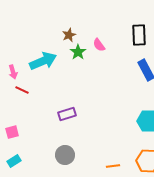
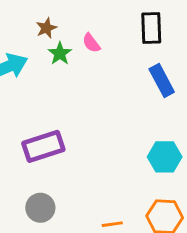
purple rectangle: (67, 114) -> (43, 146), size x1.5

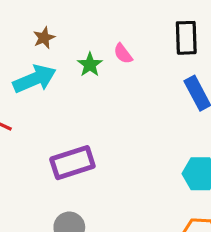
brown star: (46, 28) -> (44, 38), moved

